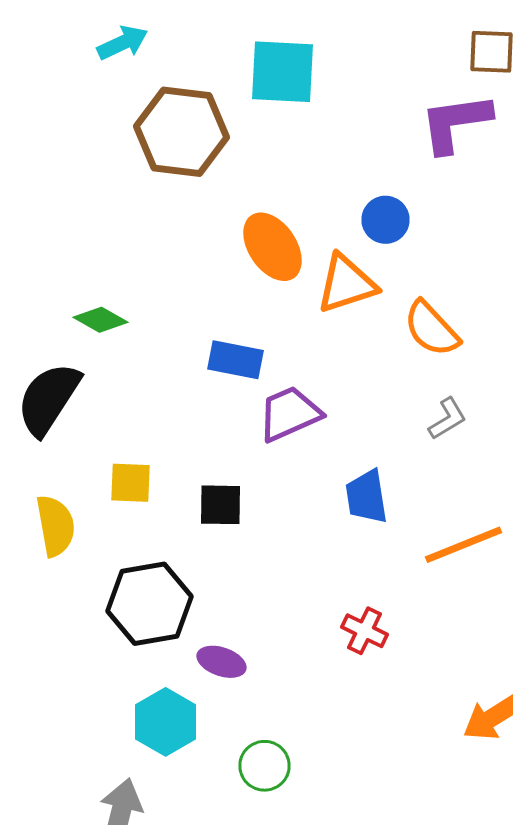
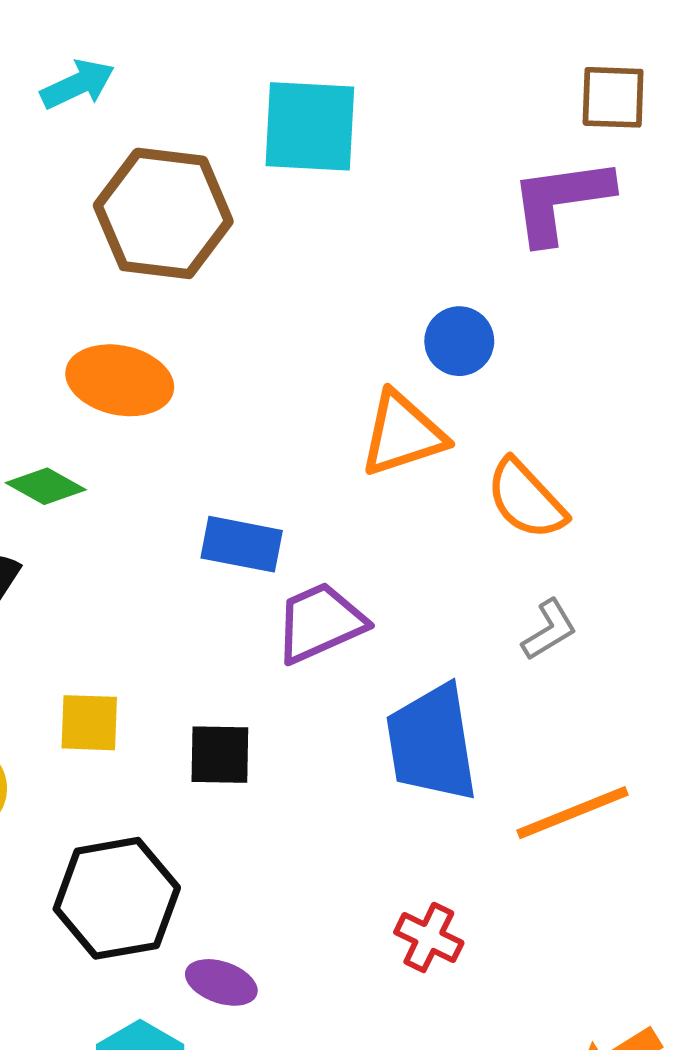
orange ellipse: (272, 247) -> (120, 380), moved, turned -44
blue trapezoid: (366, 497) -> (432, 743), size x1.5

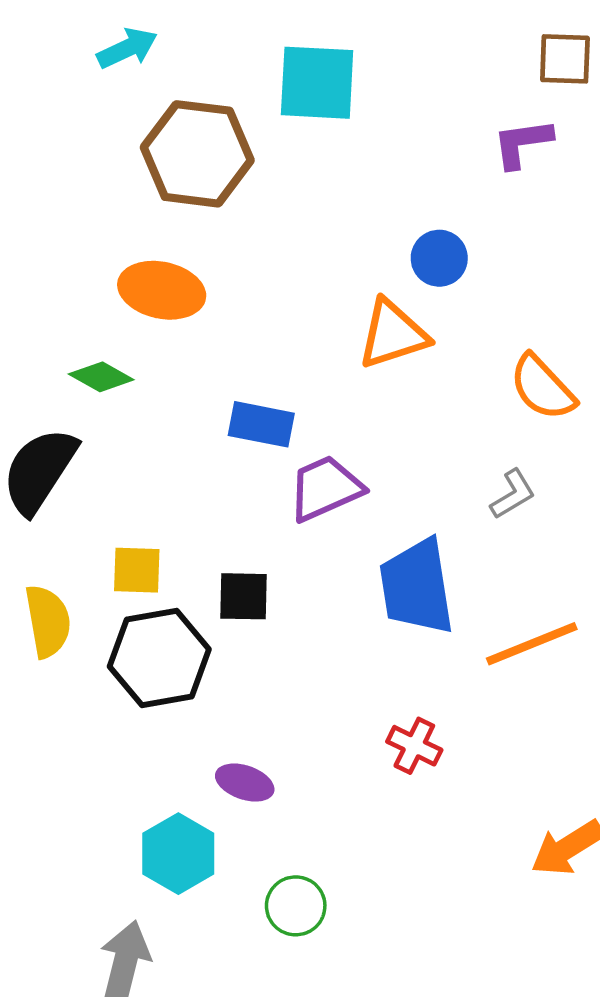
purple L-shape: (561, 200) -> (522, 143), size x0.7
orange semicircle: (526, 499) -> (542, 388), moved
black hexagon: (117, 898) -> (159, 658), moved

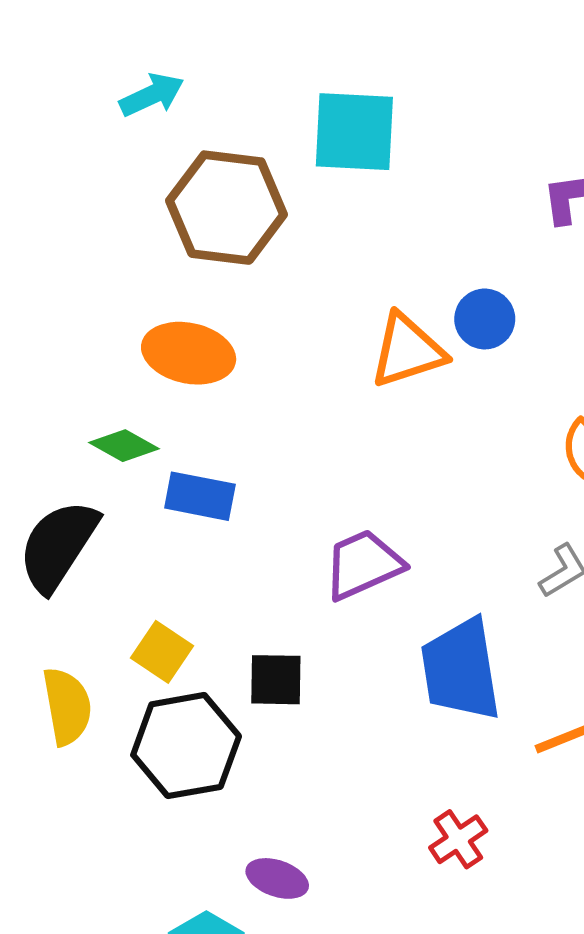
orange triangle: (393, 334) -> (408, 351), moved
blue rectangle: (261, 424) -> (200, 496), moved
yellow square: (137, 570) -> (162, 652), turned 32
red cross: (414, 746) -> (458, 839), turned 30

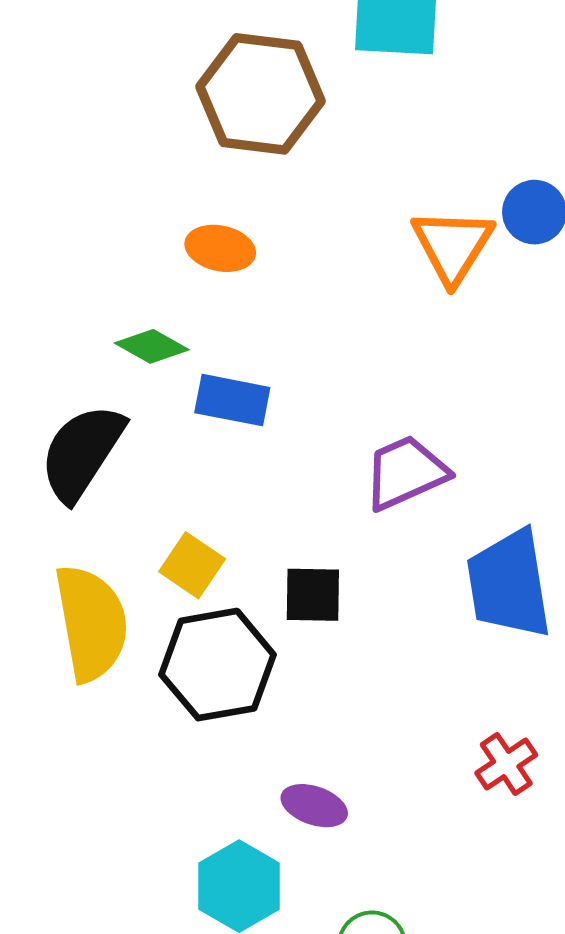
orange triangle: (408, 351) -> (453, 246), turned -40
orange ellipse: (189, 353) -> (220, 248), size x0.7
yellow semicircle: (67, 706) -> (91, 623), size x1.4

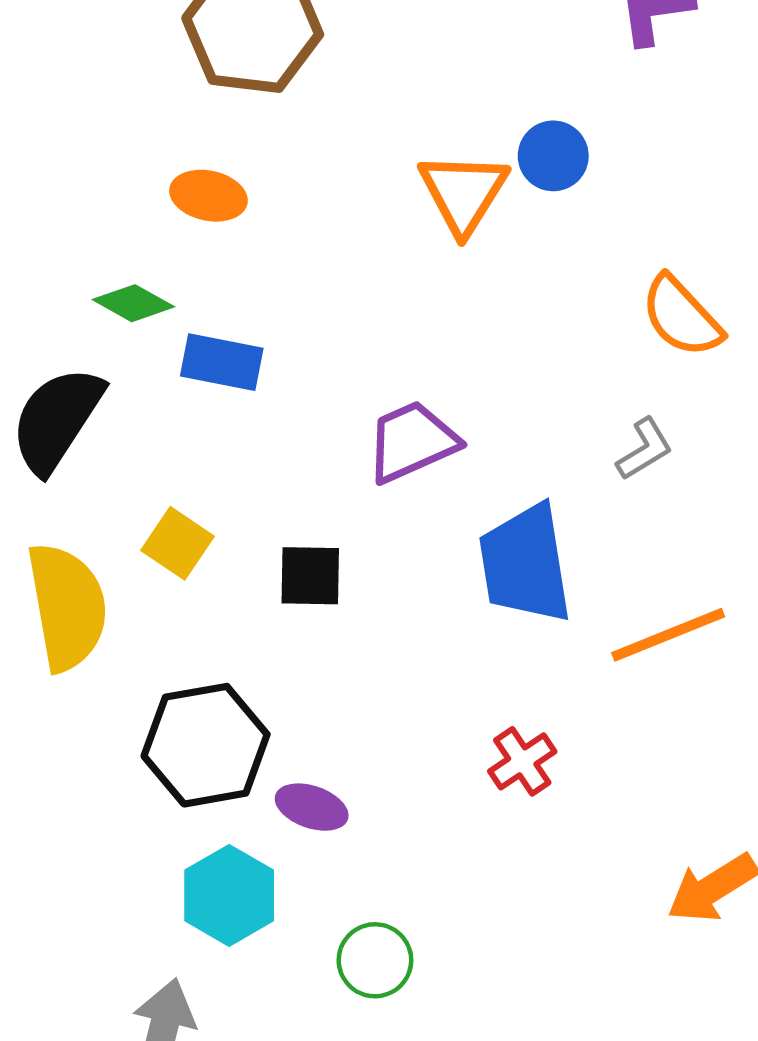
black hexagon: (218, 665) -> (206, 745), moved

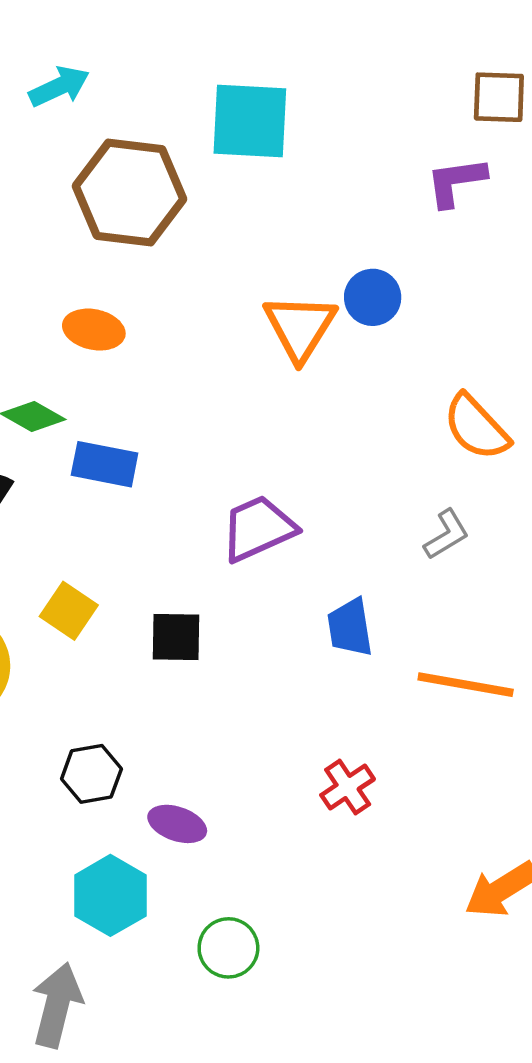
blue trapezoid: (525, 564) -> (350, 627), size x0.6
orange line: (668, 635) -> (466, 685), turned 32
black hexagon: (206, 745) -> (91, 774), size x0.6

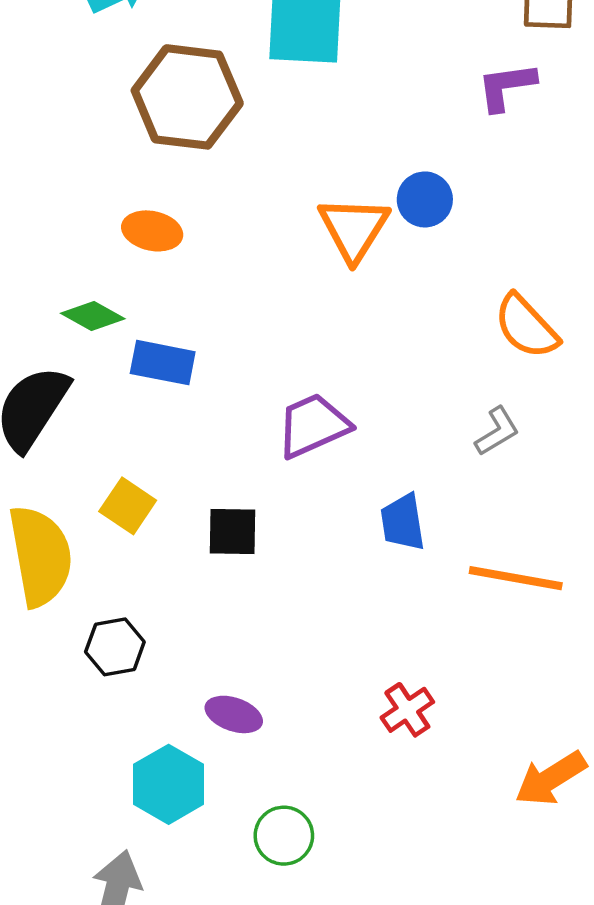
black hexagon: (91, 774) -> (115, 647), moved
red cross: (348, 787) -> (407, 710), moved

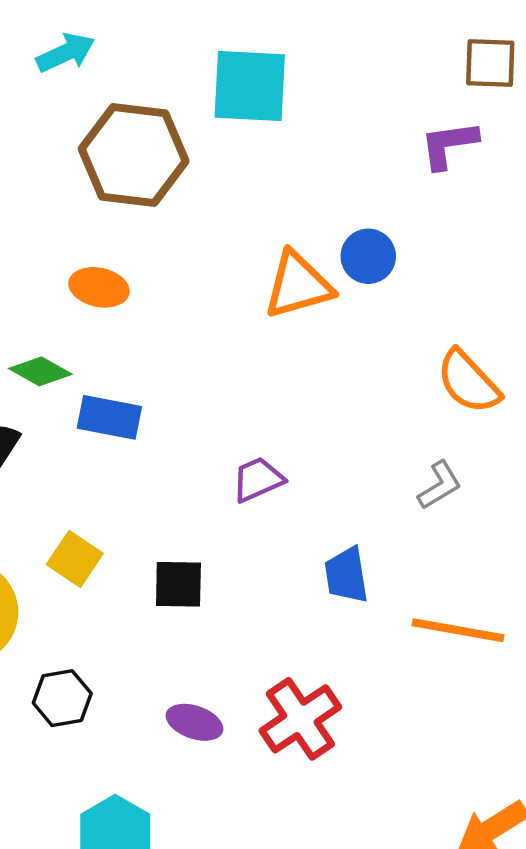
orange triangle: (354, 229) -> (298, 285), turned 42
purple trapezoid: (313, 426) -> (258, 480), size x0.7
red cross: (407, 710) -> (300, 719), moved, size x1.5
purple ellipse: (234, 714) -> (195, 722), moved

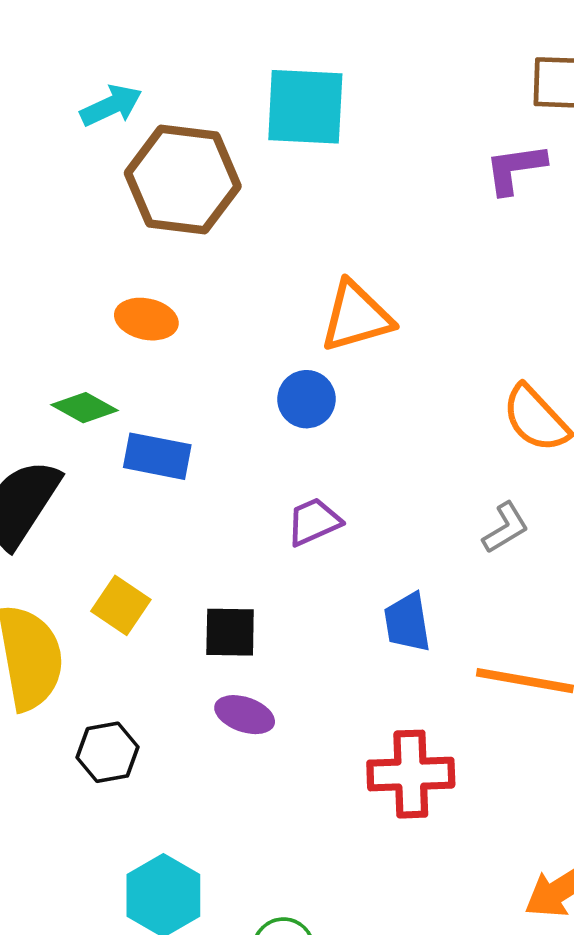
cyan arrow: (66, 53) -> (111, 106), moved
blue circle: (368, 256) -> (306, 399), moved
red cross: (300, 719) -> (411, 774), moved, turned 32
purple ellipse: (195, 722) -> (245, 715), moved

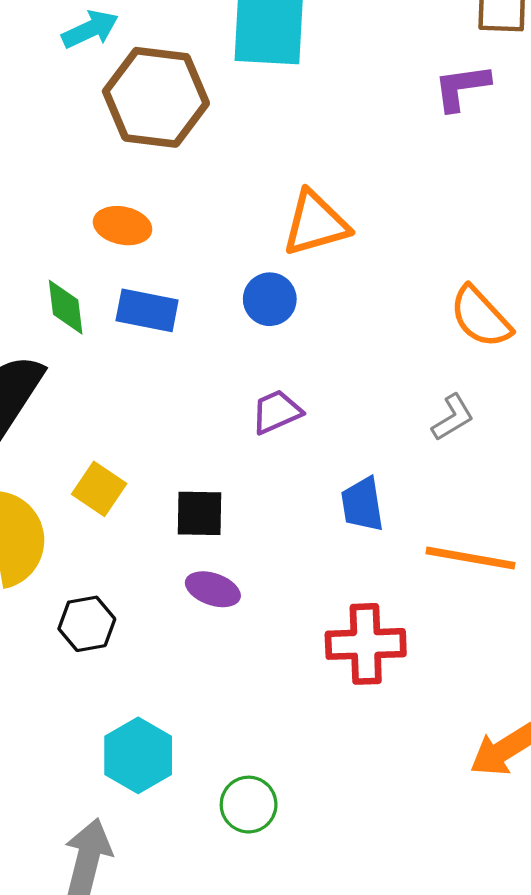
green diamond: (84, 408) -> (66, 307), turned 54
blue rectangle: (157, 456) -> (147, 310), moved

